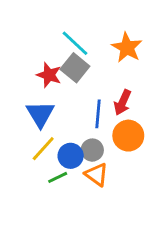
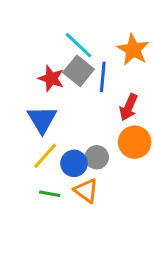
blue line: (98, 114) -> (103, 77), moved
orange triangle: (97, 175) -> (86, 191), moved
green line: (58, 177) -> (50, 194), moved, turned 36

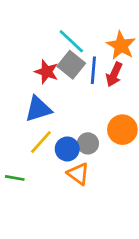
red arrow: (129, 107) -> (114, 74), moved
blue triangle: (42, 119) -> (38, 109), turned 44
green line: (50, 194) -> (15, 178), moved

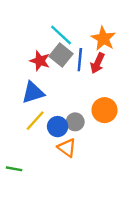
green line: (15, 178) -> (14, 169), moved

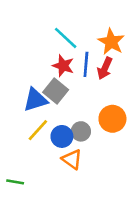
gray square: (61, 55) -> (56, 91), moved
red star: (40, 61) -> (63, 66), moved

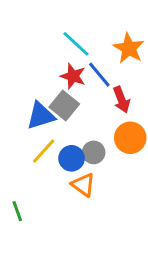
blue line: (86, 64) -> (99, 75), turned -45
red arrow: (105, 68) -> (121, 100), moved, turned -45
green line: (15, 182) -> (17, 211), turned 60

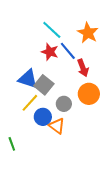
gray square: (64, 105) -> (44, 85), moved
blue triangle: (41, 116) -> (28, 79), turned 35
blue circle: (72, 158) -> (43, 117), moved

